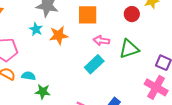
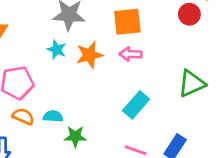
pink arrow: (101, 41) -> (131, 54), moved
green triangle: (129, 49) -> (192, 84), moved
cyan rectangle: (94, 64) -> (136, 105), moved

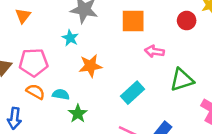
pink arrow: (131, 54) -> (154, 51), moved
orange star: (89, 55) -> (90, 66), moved
green star: (75, 136) -> (78, 114), turned 30

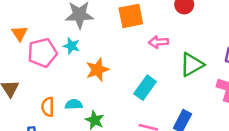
pink pentagon: (34, 62) -> (42, 53), moved
orange semicircle: (35, 92) -> (48, 107), turned -108

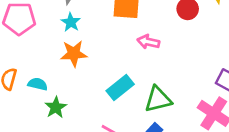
cyan star: (71, 46) -> (71, 22), moved
green triangle: (192, 65) -> (158, 99), moved

